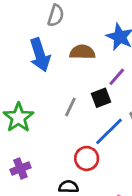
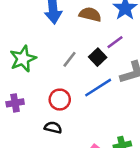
black square: (101, 98) -> (98, 57), turned -35
red circle: (87, 158) -> (60, 100), moved

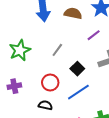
black square: (98, 57) -> (77, 69), moved
blue line: (98, 88) -> (78, 92), moved

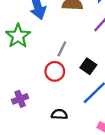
green star: (20, 50) -> (18, 36), moved
red circle: (50, 82) -> (55, 71), moved

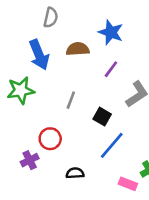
green star: (18, 36) -> (21, 90), turned 30
red circle: (55, 71) -> (50, 139), moved

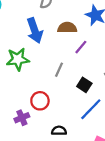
purple line: (111, 69) -> (81, 47), moved

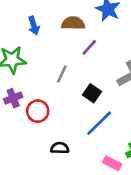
blue arrow: (35, 30) -> (34, 26), size x0.6
purple cross: (22, 118) -> (13, 98), moved

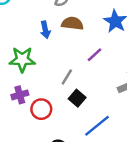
brown semicircle: (73, 23) -> (72, 23), moved
black square: (92, 93) -> (77, 98), moved

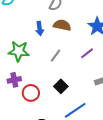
purple line: (95, 55) -> (87, 53), moved
gray line: (67, 77) -> (55, 56), moved

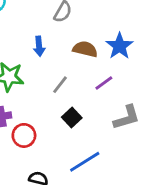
brown semicircle: (62, 25) -> (85, 49), moved
black square: (61, 86) -> (72, 117), moved

